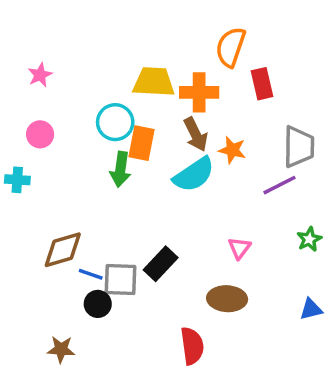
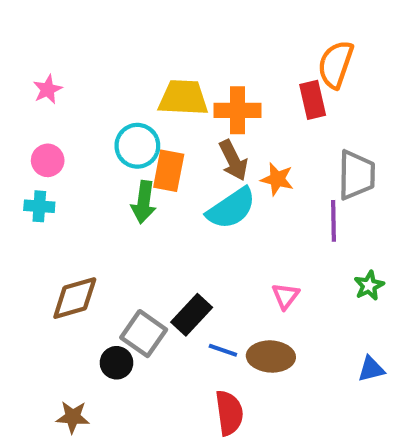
orange semicircle: (231, 47) -> (336, 64), moved
cyan cross: (17, 180) -> (39, 206), moved
purple line: (280, 185) -> (333, 221), turned -64
blue line: (91, 274) -> (223, 350), moved
gray square: (120, 279) -> (144, 334), turned 33

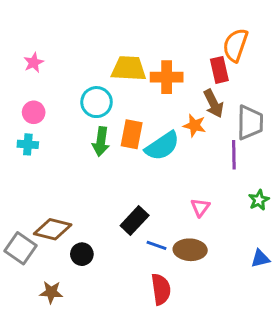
brown arrow: (233, 160) -> (213, 104), moved
orange rectangle: (169, 171) -> (132, 134), moved
brown diamond: (75, 298) -> (53, 229), moved, turned 30
gray square: (144, 334) -> (20, 248), moved

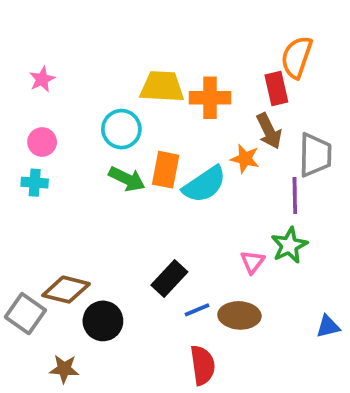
green arrow: (101, 142) -> (127, 179), turned -72
green star: (259, 200) -> (289, 245), moved, size x1.4
blue line: (156, 245) -> (197, 310), turned -42
black circle: (82, 254) -> (103, 321), size x1.4

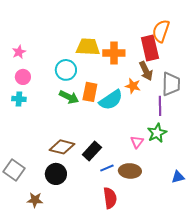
pink star: (42, 79) -> (19, 52), moved
red rectangle: (276, 89) -> (150, 48), size x1.4
brown diamond: (66, 290) -> (62, 147), moved

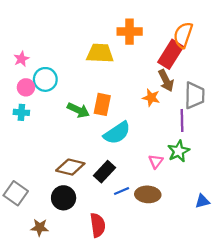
red rectangle: (150, 48) -> (171, 54), turned 45
orange cross: (114, 53) -> (130, 32), moved
cyan circle: (66, 70) -> (45, 79), moved
cyan semicircle: (111, 100) -> (117, 133), moved
red semicircle: (110, 198) -> (98, 225), moved

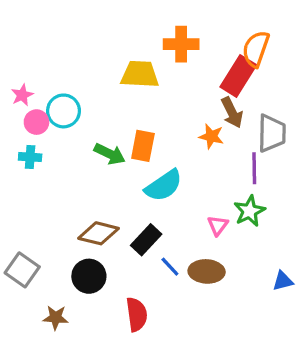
pink star: (21, 59) -> (22, 95), moved
blue line: (122, 191) -> (170, 267), turned 70

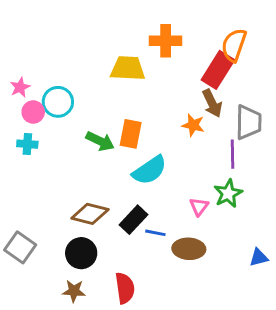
blue line: (170, 267) -> (155, 233), moved, turned -36
brown star: (56, 318) -> (74, 291), moved

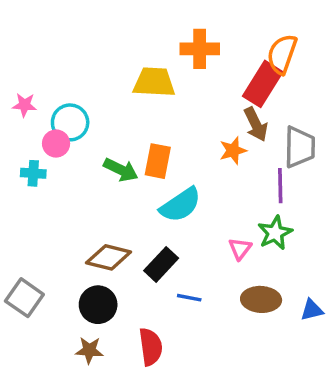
pink star: (20, 87) -> (24, 105), turned 30
pink circle: (33, 112) -> (56, 144), moved
orange star: (193, 125) -> (233, 151), turned -30
blue line: (155, 233) -> (189, 298), moved
brown ellipse: (189, 249) -> (261, 299), moved

